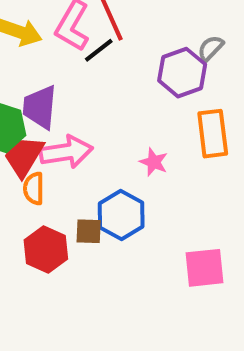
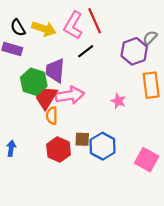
black line: (99, 50) -> (86, 51), moved
blue hexagon: (121, 215) -> (103, 146), moved
pink square: (205, 268) -> (147, 160), turned 35

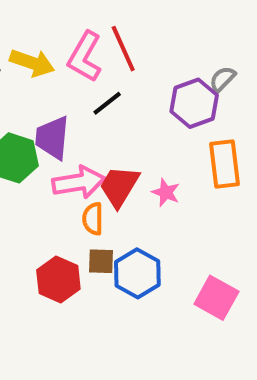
red trapezoid: (46, 98) -> (119, 186), moved
orange semicircle: (52, 116) -> (93, 219), moved

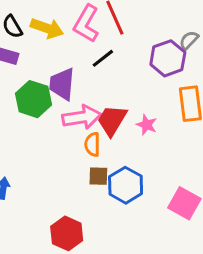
red hexagon: (58, 279) -> (67, 233), moved

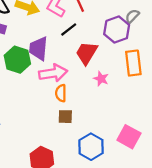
red trapezoid: (112, 120) -> (87, 53), moved
blue hexagon: (126, 185) -> (91, 147), moved

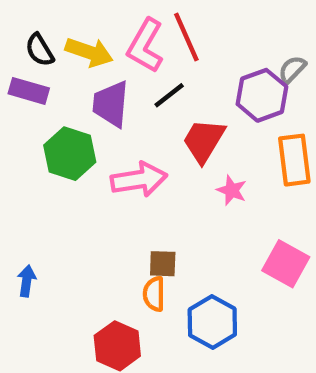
purple trapezoid: (39, 49) -> (111, 104), moved
orange semicircle: (61, 93) -> (154, 294), moved
pink square: (129, 137) -> (286, 264), moved

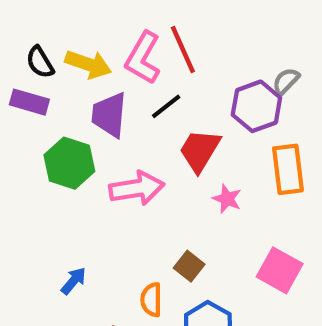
brown square: (163, 264) -> (189, 266), moved, turned 36
blue arrow: (27, 281) -> (74, 281), moved, turned 32

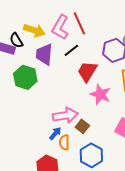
black semicircle: (40, 62) -> (16, 40), moved
pink arrow: (137, 188) -> (65, 115), moved
pink star: (227, 199) -> (100, 94), size x1.5
blue arrow: (74, 281) -> (55, 133), moved

